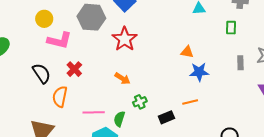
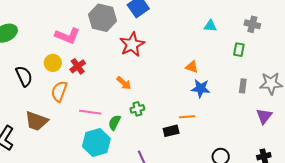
yellow circle: (44, 19) -> (53, 63), moved
black semicircle: (42, 73) -> (24, 76), moved
black rectangle: (166, 117) -> (171, 131), moved

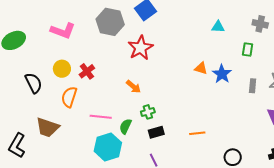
pink L-shape: (67, 36) -> (63, 31), moved
blue star: (201, 88) -> (222, 74), moved, turned 30
orange line: (187, 117) -> (197, 133), moved
black rectangle: (171, 131) -> (156, 132), moved

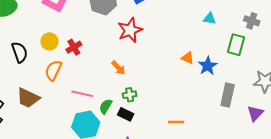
green rectangle: (248, 50) -> (236, 45), size x1.5
gray rectangle: (253, 86) -> (228, 95), moved, size x1.6
black rectangle: (156, 132) -> (126, 114), moved, turned 35

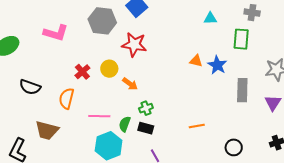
red star: (130, 30) -> (134, 45), turned -30
yellow circle: (50, 41) -> (109, 69), moved
black semicircle: (20, 52) -> (30, 87), turned 140

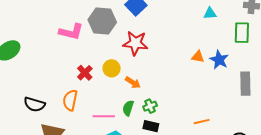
pink L-shape: (56, 33) -> (71, 32), moved
black semicircle: (30, 87) -> (34, 104), moved
green semicircle: (125, 124) -> (128, 108), moved

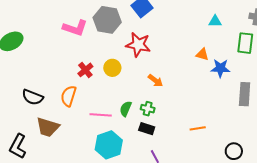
orange triangle: (198, 57) -> (202, 54), moved
blue star: (219, 60) -> (220, 68), turned -30
orange arrow: (133, 83) -> (155, 81), moved
green cross: (150, 106) -> (148, 109), turned 32

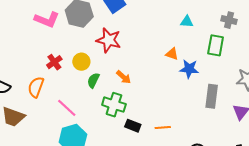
green semicircle: (126, 109) -> (93, 80), moved
green cross: (148, 109) -> (114, 105), size x1.6
pink line: (101, 115) -> (67, 108), turned 35
black rectangle: (147, 129) -> (133, 126), moved

